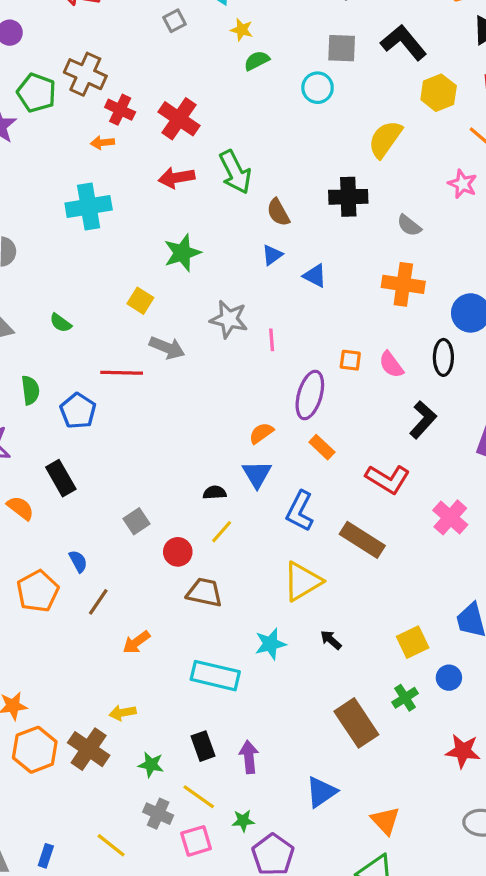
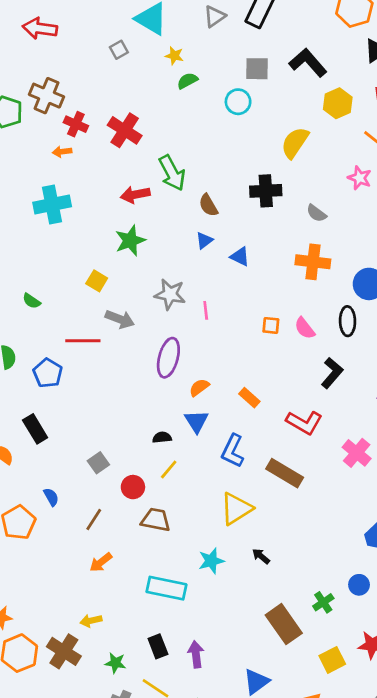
red arrow: (176, 178) -> (135, 195), moved
purple ellipse: (310, 395) -> (168, 358), moved
brown line: (98, 602) -> (94, 520), moved
yellow square: (413, 642) -> (332, 660), moved

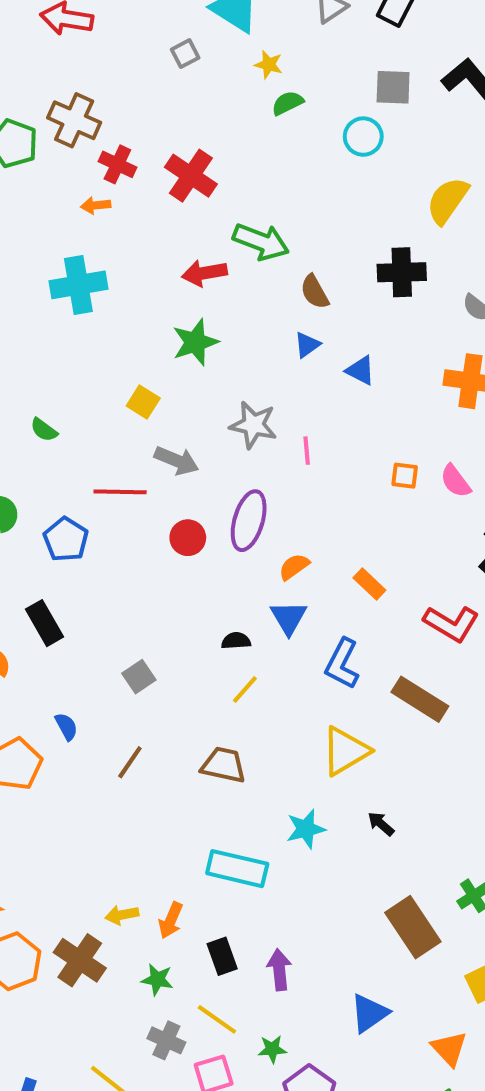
green arrow: (172, 173) -> (261, 242), turned -42
red circle: (133, 487) -> (188, 538), moved
orange arrow: (101, 562) -> (171, 920), moved, turned -30

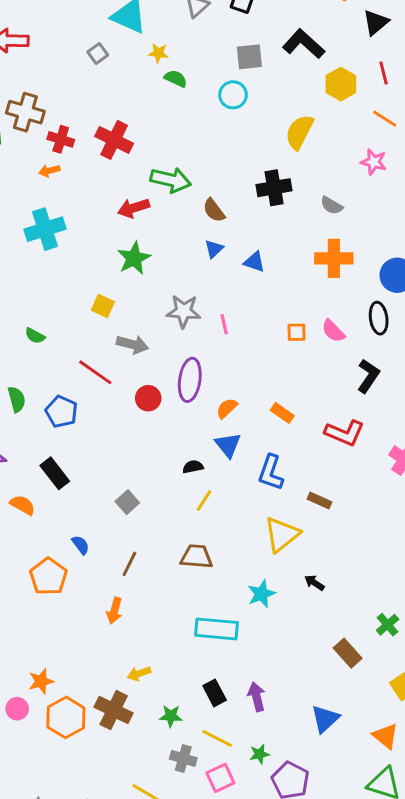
green semicircle: (288, 103) -> (176, 79), turned 60
red line: (120, 492) -> (95, 372), turned 42
brown rectangle: (420, 699) -> (319, 500), moved, size x0.6
orange arrow: (171, 920) -> (114, 611), moved
brown rectangle: (413, 927) -> (348, 653), size x0.7

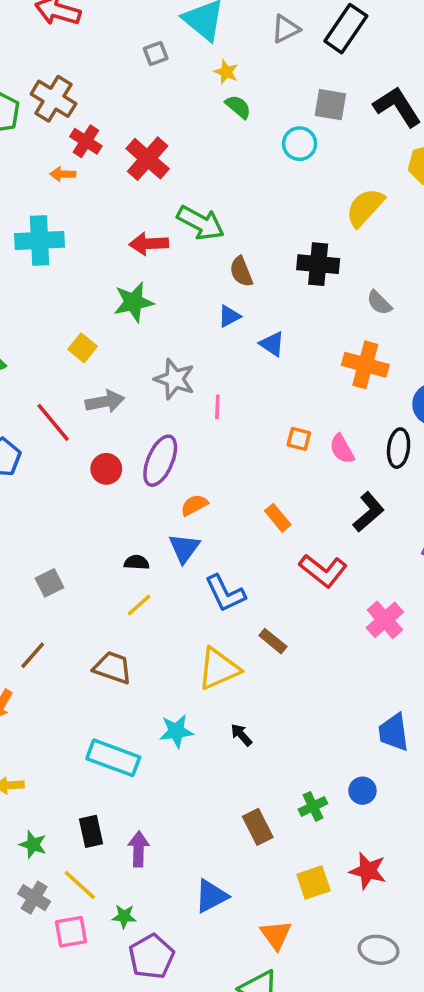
gray arrow: (132, 344) -> (105, 402), turned -40
orange rectangle: (282, 413) -> (278, 518), moved
blue L-shape: (271, 472) -> (225, 593), turned -60

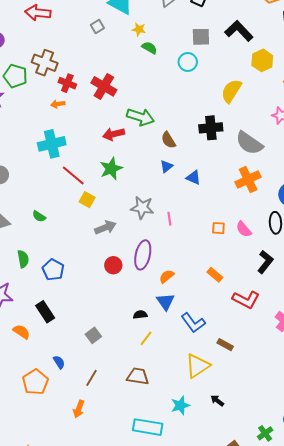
gray semicircle: (379, 303) -> (249, 143), size x1.8
orange cross: (365, 365) -> (248, 179), turned -30
red line: (53, 422) -> (73, 175), moved

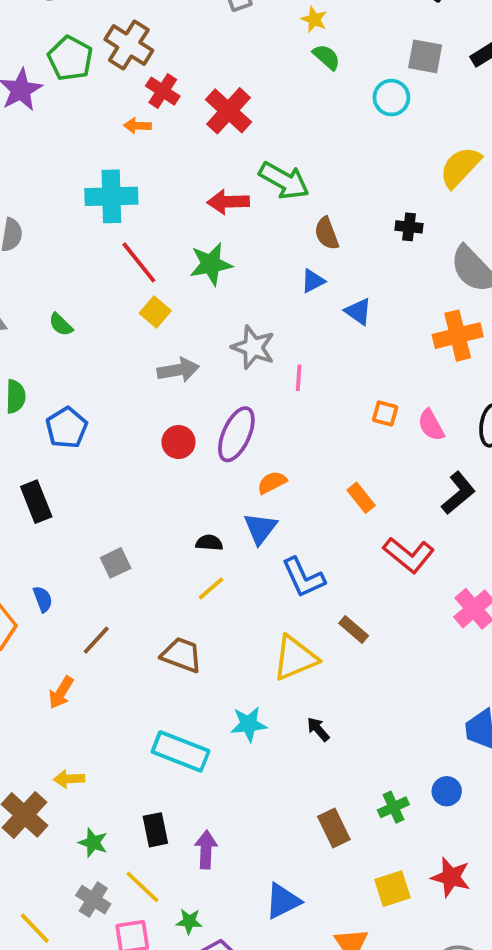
black cross: (211, 128) -> (409, 227), size x0.6

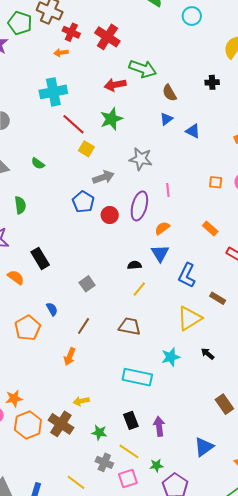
pink line: (299, 378) -> (168, 190), moved
blue pentagon: (67, 428) -> (83, 202), moved
blue L-shape: (303, 578) -> (187, 275), turned 60

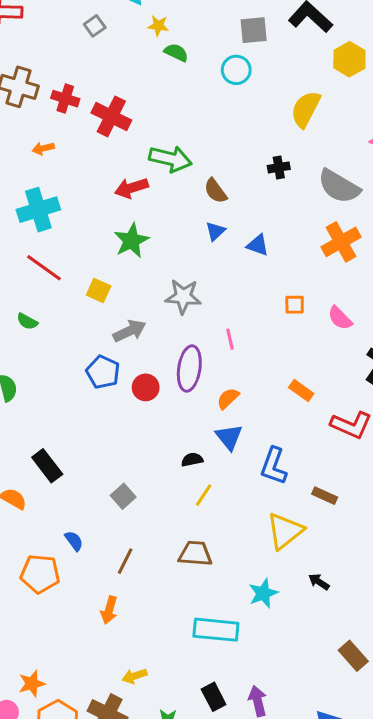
red cross: (71, 32) -> (65, 99), moved
red line: (74, 124) -> (44, 268), moved
orange square: (216, 182) -> (295, 305), moved
orange pentagon: (28, 328) -> (40, 574), turned -30

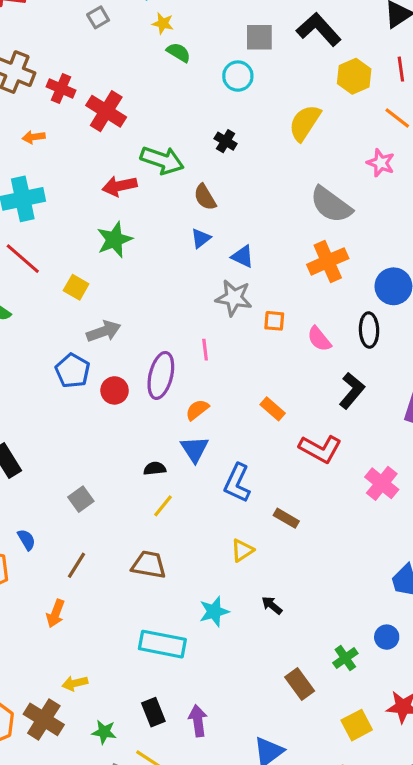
black cross: (279, 167) -> (226, 141), moved, turned 35
gray star: (183, 297) -> (234, 298), moved
yellow triangle: (285, 531) -> (242, 550), size x0.6

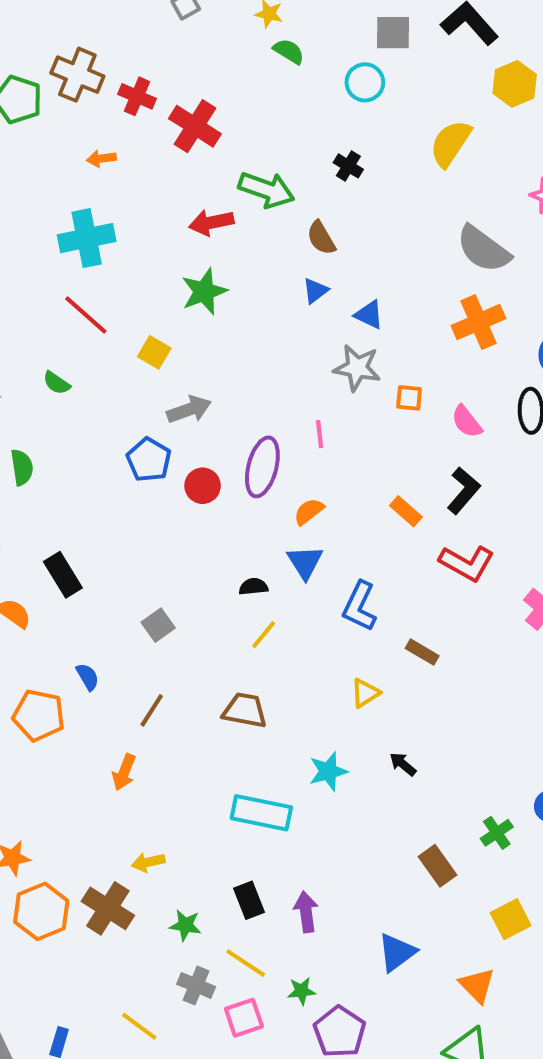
black L-shape: (352, 391) -> (464, 491), moved

